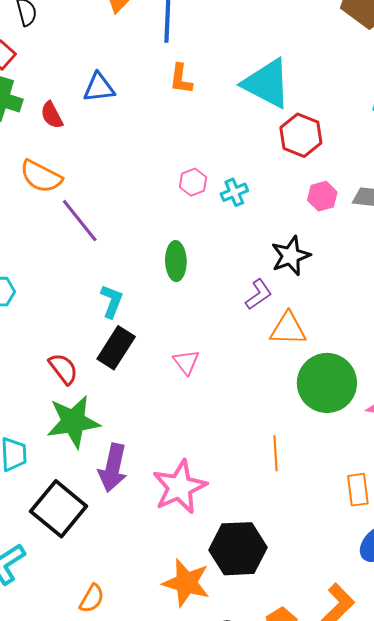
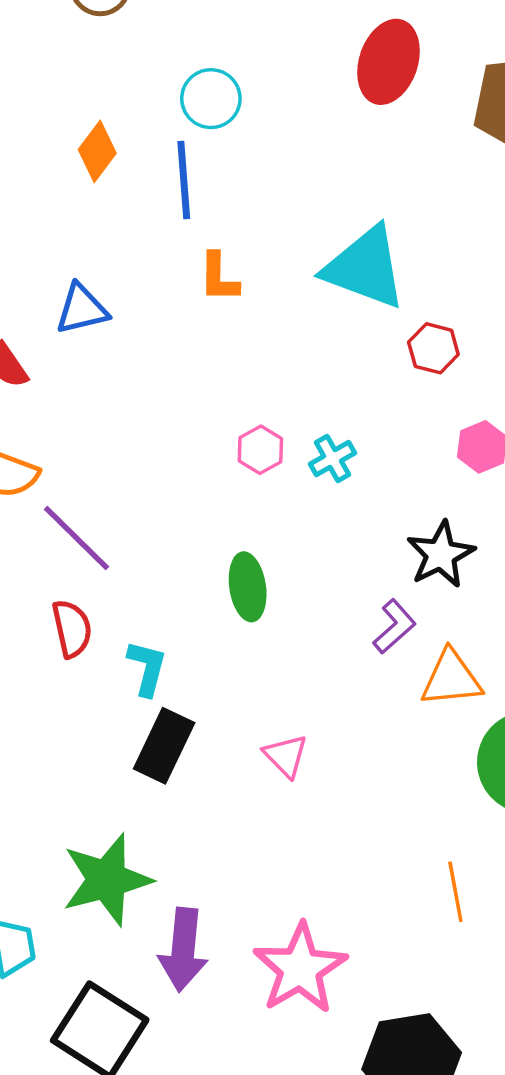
red hexagon: (301, 135) -> (433, 348), size x0.7
red semicircle: (63, 369) -> (72, 629), moved, turned 32

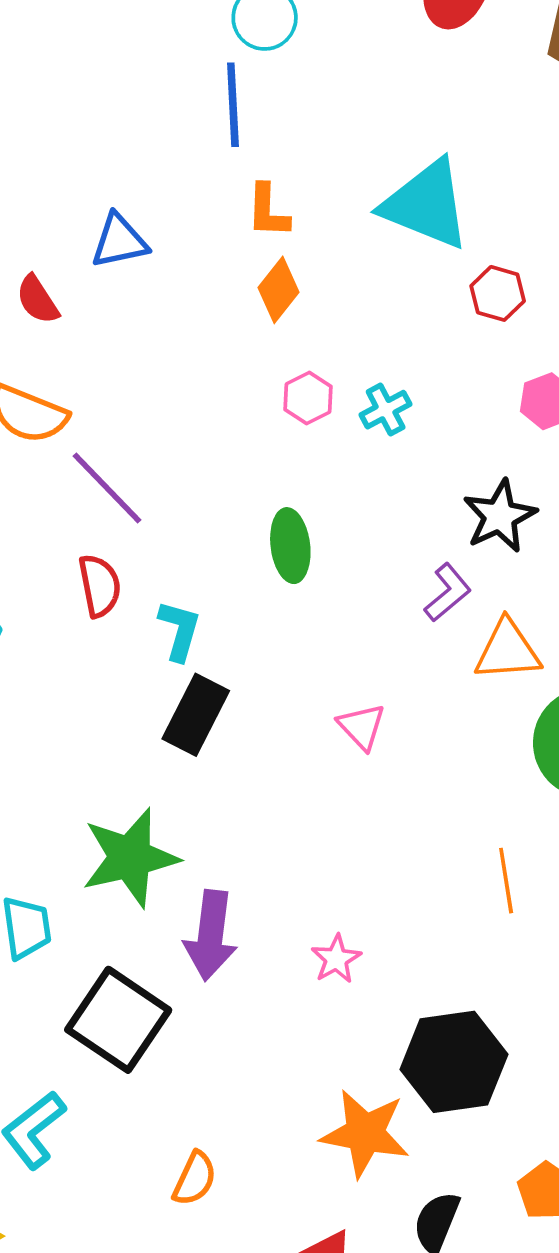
orange diamond: (97, 151) -> (279, 290), moved
pink triangle: (286, 756) -> (362, 727), moved
pink star: (300, 969) -> (336, 959), size x0.5

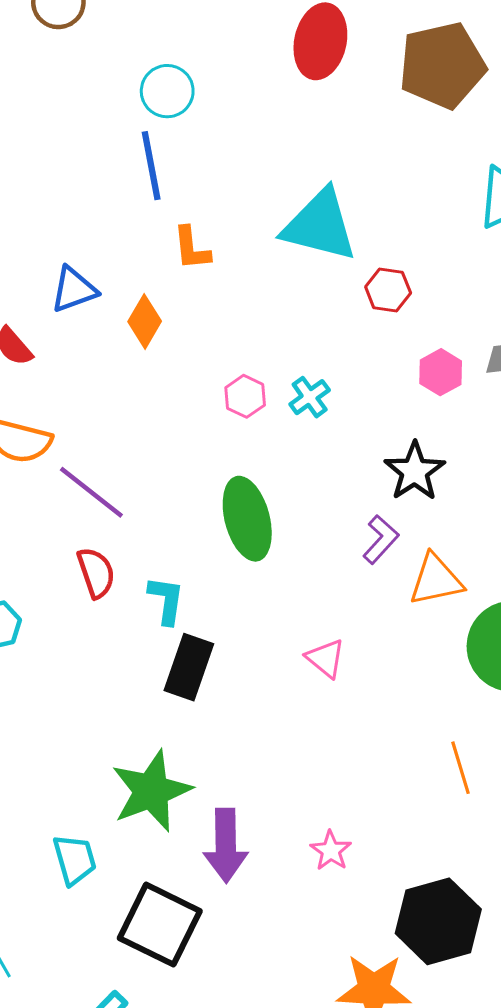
orange diamond: (279, 290) -> (145, 321), moved
green ellipse: (290, 546) -> (247, 519), size x1.4

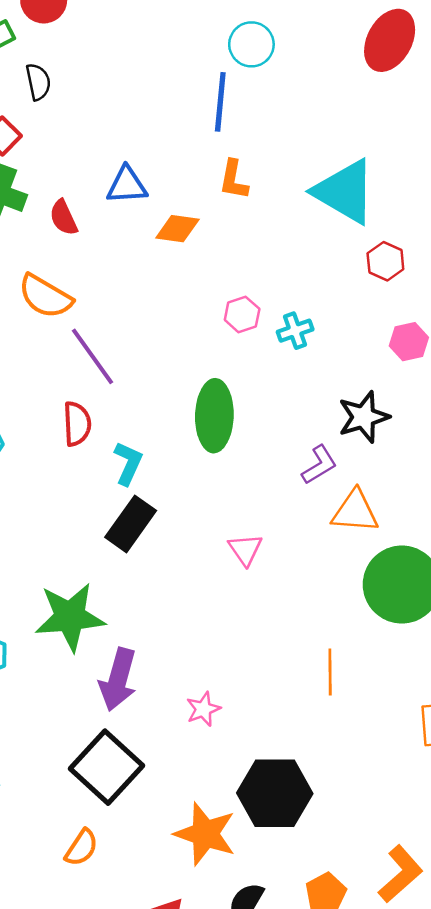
orange diamond: (145, 321) -> (177, 229), turned 51
black square: (160, 925) -> (107, 767), moved

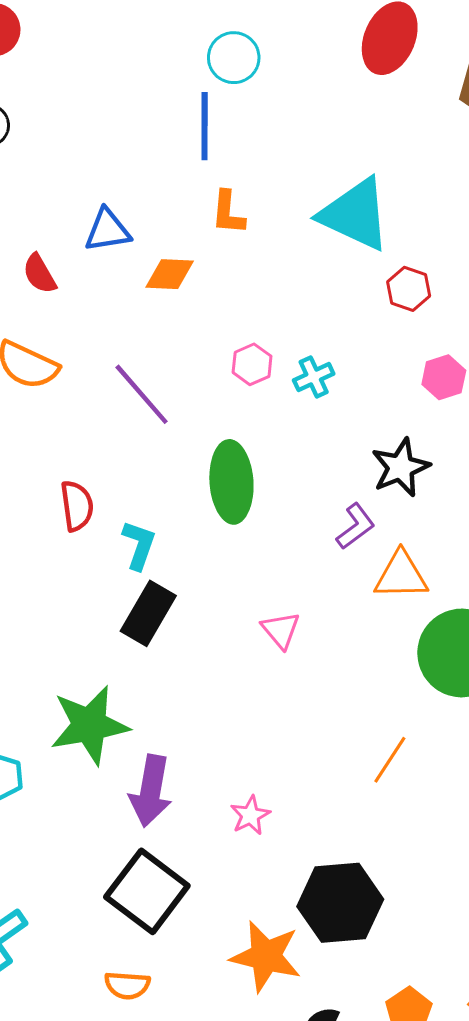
purple line: (92, 356) -> (142, 394), moved
orange line: (330, 672) -> (390, 760), turned 39
orange semicircle: (81, 848) -> (127, 985), turned 66

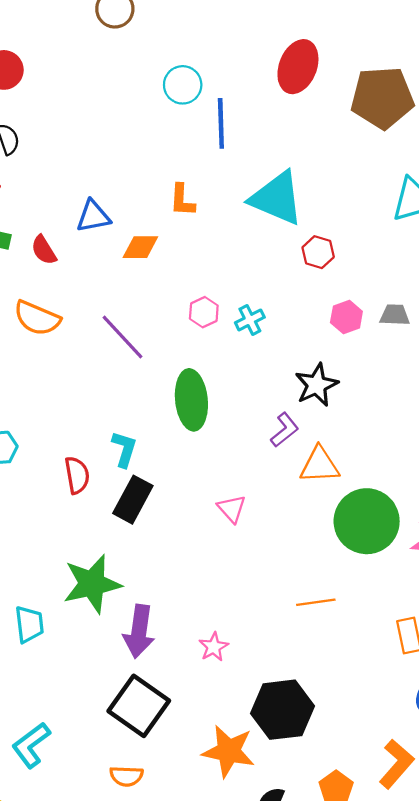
blue line: (205, 126) -> (221, 123), moved
red semicircle: (77, 506) -> (77, 475), moved
orange line: (390, 760) -> (316, 602), turned 51

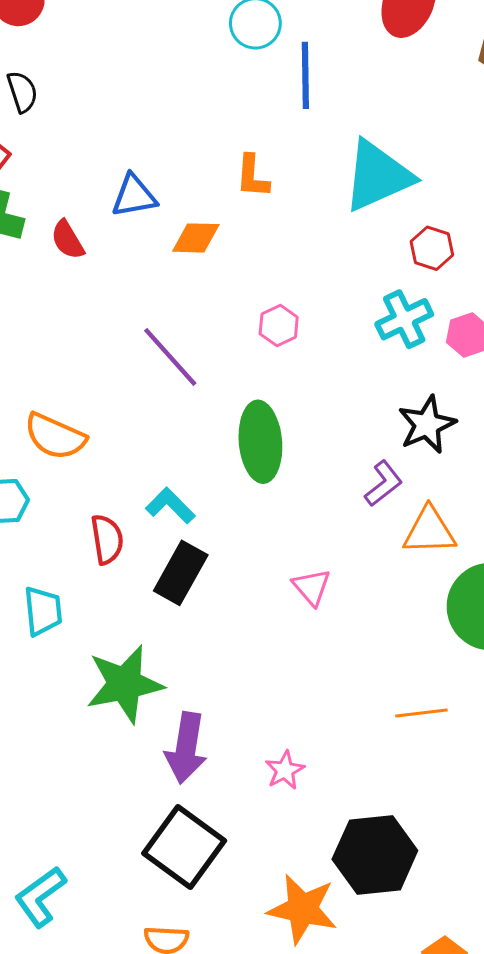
cyan triangle: (277, 198) -> (378, 176), turned -48
orange semicircle: (37, 318) -> (55, 436), moved
cyan cross: (250, 320) -> (404, 319), moved, size x1.4
cyan L-shape: (124, 449) -> (170, 506), turned -63
cyan trapezoid: (29, 624) -> (43, 611), moved

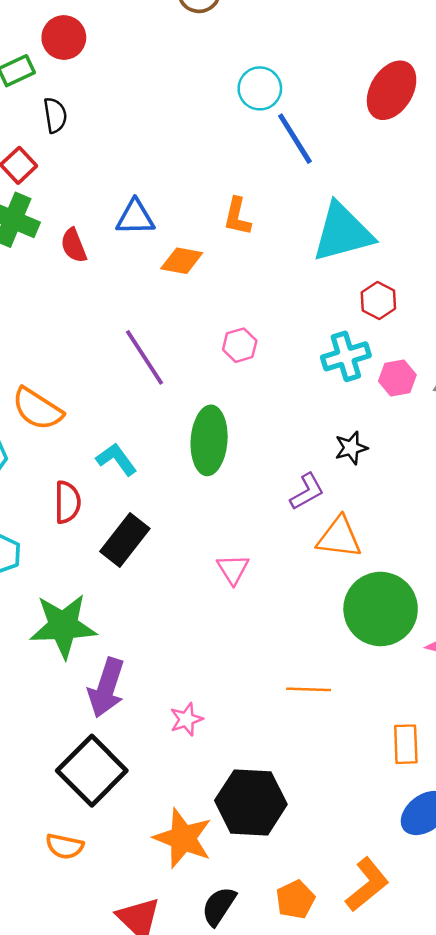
blue line: (305, 75) -> (295, 139), turned -40
black star: (427, 425) -> (351, 448), size x0.7
cyan L-shape: (170, 506) -> (116, 459), moved

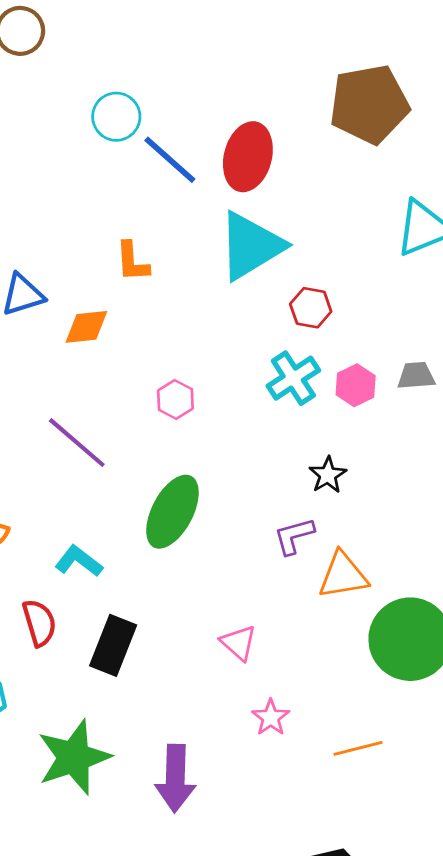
red ellipse: (392, 90) -> (248, 157), moved
green ellipse: (209, 440) -> (172, 512), turned 40
purple L-shape: (307, 492) -> (294, 536), turned -150
purple arrow: (106, 688) -> (175, 778), moved
pink star: (186, 719) -> (271, 717), moved

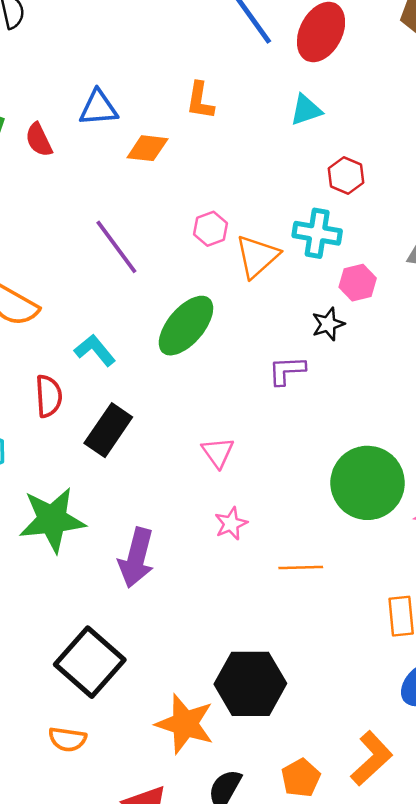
cyan triangle: (251, 246) -> (306, 110), size x0.5
cyan cross: (293, 378) -> (317, 233), turned 30
pink hexagon: (356, 385) -> (358, 283), moved
orange triangle: (343, 575) -> (257, 256), moved, turned -45

